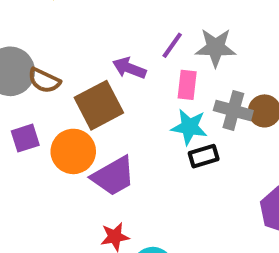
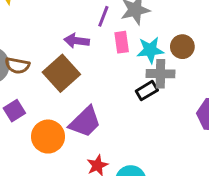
gray cross: (233, 111) -> (160, 74), moved
cyan star: (189, 127) -> (150, 50), moved
orange circle: (73, 151) -> (48, 137), moved

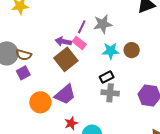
pink rectangle: (122, 42) -> (79, 43), moved, turned -48
brown square: (61, 73) -> (66, 59), moved
gray cross: (160, 74) -> (110, 93), moved
purple square: (14, 111) -> (23, 73), moved

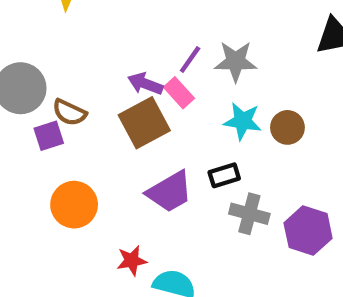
brown semicircle: (24, 55) -> (69, 112), moved
gray cross: (110, 93) -> (249, 214), moved
purple trapezoid: (65, 94) -> (170, 192), moved

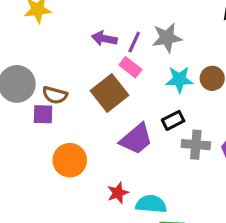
purple arrow: (145, 84) -> (104, 38), moved
purple square: (49, 136) -> (43, 114), turned 30

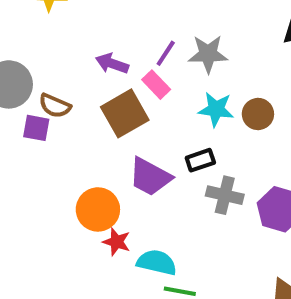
purple arrow: (104, 38) -> (112, 64), moved
purple trapezoid: (136, 139) -> (150, 177), turned 60
orange circle: (70, 160) -> (98, 209), moved
red star: (118, 193) -> (117, 242), turned 30

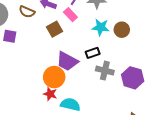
brown semicircle: (55, 106) -> (27, 12), moved
brown square: (125, 113) -> (54, 29), size x0.7
orange circle: (98, 209) -> (54, 77), moved

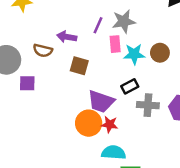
pink rectangle: (70, 15) -> (115, 44), moved, turned 48
brown square: (54, 29) -> (79, 66), turned -35
red star: (50, 94) -> (110, 124), moved

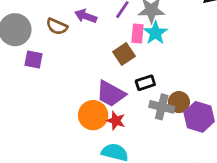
brown circle: (160, 53) -> (179, 102), moved
cyan star: (134, 54) -> (156, 33), moved, turned 30
brown square: (79, 66) -> (124, 54), moved, turned 30

